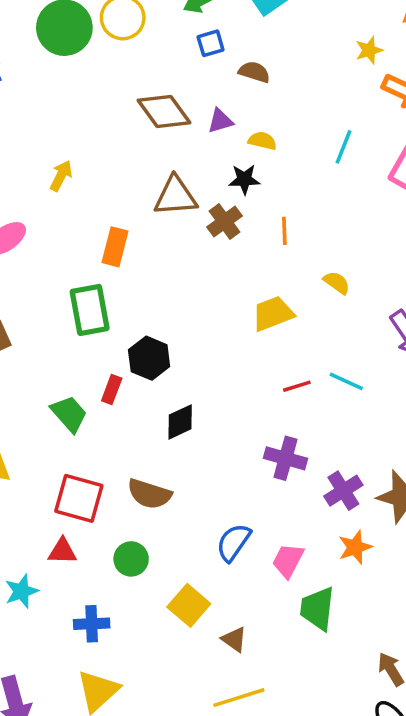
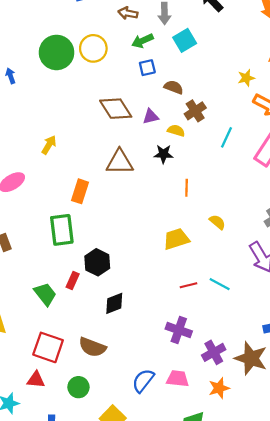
brown cross: (225, 221) -> (195, 111), moved
pink trapezoid: (288, 561) -> (178, 379), moved, turned 65

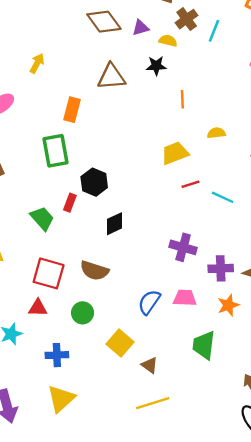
cyan line: (227, 137) -> (214, 31), moved
yellow semicircle: (217, 222) -> (216, 133), turned -42
red line: (189, 285) -> (191, 184), moved
purple cross: (214, 352) -> (221, 268), turned 30

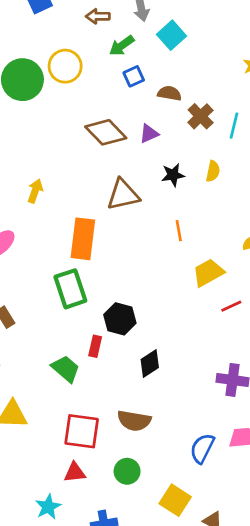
yellow semicircle: (168, 41) -> (213, 171), moved, turned 96
orange line: (182, 99) -> (179, 231), moved
orange rectangle: (72, 110) -> (83, 239), size x1.4

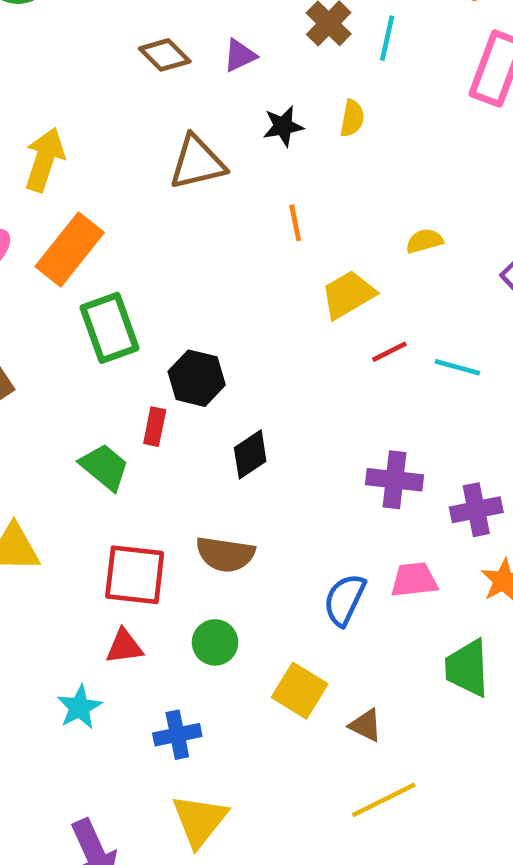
brown diamond: (106, 132) -> (165, 55), size x0.7
yellow arrow: (35, 191) -> (44, 160), size x1.5
orange rectangle: (83, 239) -> (70, 250), moved, turned 33

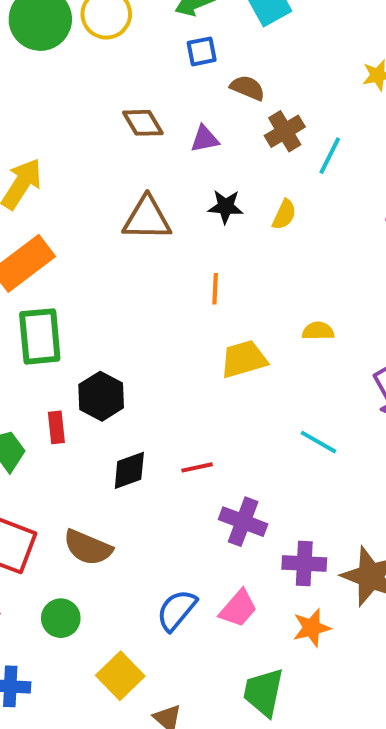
red line: (389, 352) -> (197, 467), moved
red rectangle: (155, 427) -> (56, 427), turned -32
pink trapezoid: (414, 580) -> (238, 608), turned 123

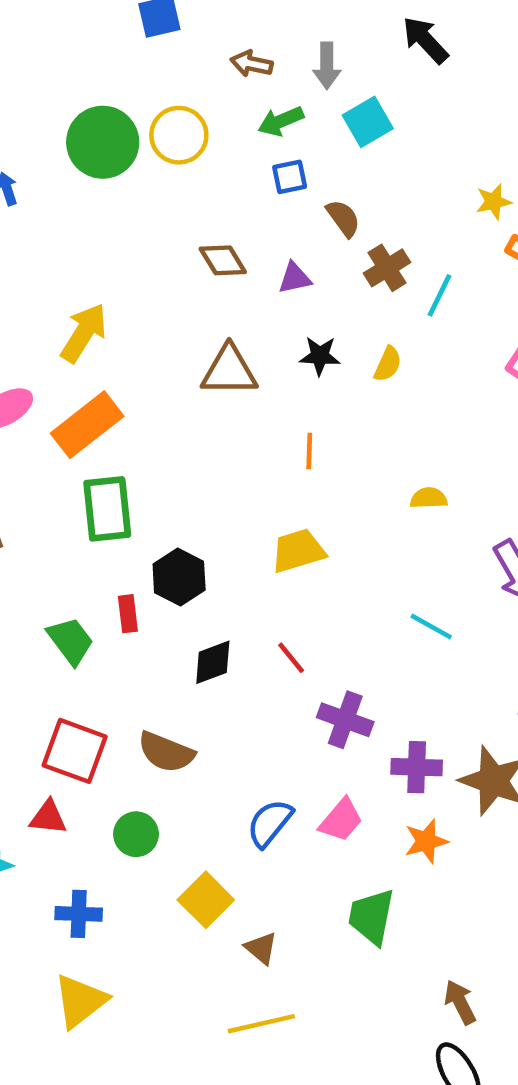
brown semicircle: (247, 88) -> (343, 218), turned 32
yellow trapezoid: (244, 359) -> (298, 551), moved
red line: (197, 467) -> (291, 658), turned 64

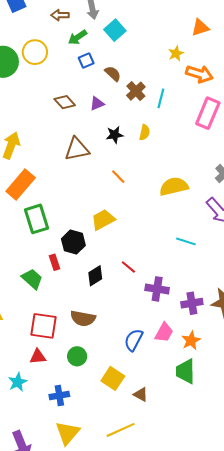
orange line: (309, 451) -> (118, 177), turned -35
yellow semicircle: (429, 498) -> (174, 186), size x1.8
yellow trapezoid: (298, 551) -> (103, 220), moved
orange star: (426, 841) -> (191, 341), moved
yellow line: (261, 1024) -> (121, 430), moved

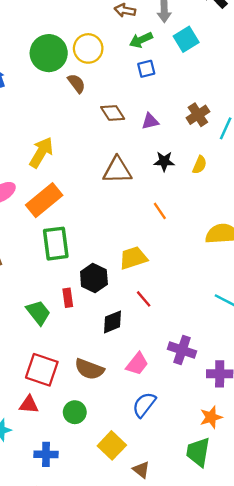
brown semicircle: (113, 74) -> (76, 83), moved
red line: (128, 267) -> (144, 299), moved
pink trapezoid: (164, 332) -> (137, 364), moved

